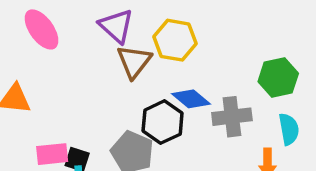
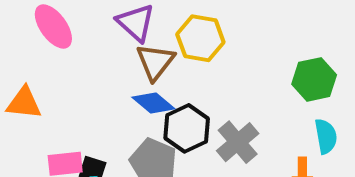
blue diamond: (191, 99) -> (153, 103), moved
gray cross: (232, 117) -> (238, 142), moved, turned -33

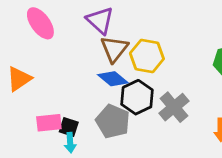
yellow hexagon: (200, 38) -> (147, 56), moved
orange triangle: (24, 103) -> (19, 79), turned -40

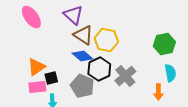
brown triangle: (114, 49) -> (83, 35), turned -35
orange triangle: (19, 79) -> (36, 67), moved
black square: (69, 127) -> (51, 78), moved, turned -32

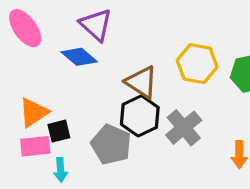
brown triangle: (83, 35) -> (141, 82), moved
yellow hexagon: (106, 40) -> (197, 64), moved
blue diamond: (82, 56) -> (79, 57), moved

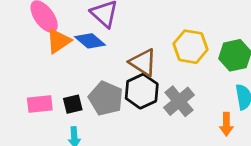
orange triangle: (34, 112) -> (58, 41), moved
gray pentagon: (111, 145) -> (106, 98), moved
pink rectangle: (35, 146) -> (40, 104), moved

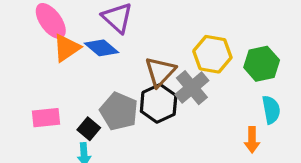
brown triangle: (143, 62) -> (160, 72), turned 40
gray cross: (179, 101) -> (192, 88), moved
black square: (73, 104) -> (89, 129), moved, turned -36

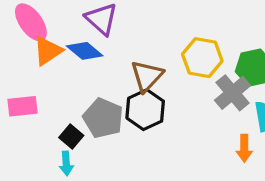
gray cross: (192, 88) -> (233, 93), moved
pink rectangle: (46, 118) -> (23, 106), moved

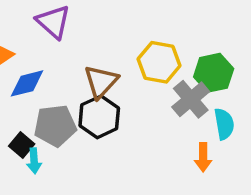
blue diamond: (85, 51) -> (27, 83), moved, turned -54
gray pentagon: (103, 118) -> (55, 126), turned -30
cyan arrow: (66, 163) -> (34, 161), moved

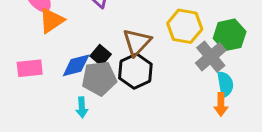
blue diamond: (27, 83) -> (76, 65), moved
cyan semicircle: (224, 124) -> (225, 84), moved
black square: (22, 145) -> (101, 55), moved

